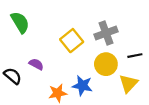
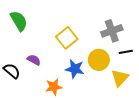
gray cross: (106, 33) -> (112, 31), moved
blue star: (82, 86) -> (75, 69), moved

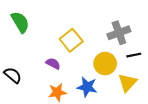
purple semicircle: (34, 60) -> (53, 64), moved
blue star: (75, 69) -> (87, 87), moved

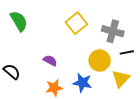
gray cross: (119, 33) -> (113, 31), turned 35
yellow square: (71, 40) -> (76, 23), moved

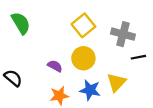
yellow circle: (100, 60) -> (83, 58), moved
yellow triangle: (121, 79) -> (116, 82), moved

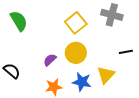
gray cross: (123, 34) -> (112, 15), moved
purple semicircle: (55, 66) -> (50, 60), turned -72

